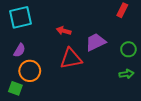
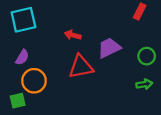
green square: (15, 88) -> (18, 101), turned -32

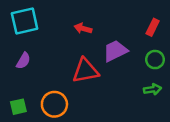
red rectangle: (140, 12) -> (153, 27), moved
red arrow: (73, 35) -> (83, 28), moved
orange circle: (34, 81) -> (54, 104), moved

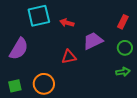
cyan square: (25, 21) -> (39, 16), moved
purple semicircle: (23, 61) -> (19, 49), size x1.6
red triangle: (85, 71) -> (69, 57), size x0.7

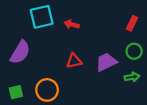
purple trapezoid: (93, 41) -> (106, 62), moved

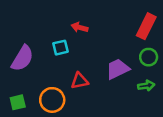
cyan square: (42, 17) -> (61, 48), moved, size x0.6
red rectangle: (132, 23) -> (146, 26), size x1.5
red triangle: (74, 61) -> (80, 81), moved

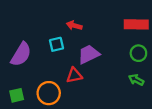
red rectangle: (146, 26) -> (136, 24), turned 65
purple trapezoid: (118, 69) -> (89, 54), moved
green arrow: (146, 86) -> (136, 80), turned -144

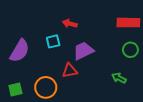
green arrow: (136, 80) -> (119, 78), moved

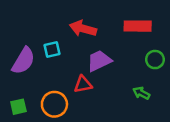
red rectangle: (128, 23) -> (138, 26), moved
red arrow: (70, 24) -> (83, 29), size x1.5
cyan square: (53, 41) -> (52, 50), moved

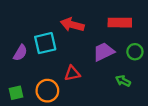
cyan square: (52, 50) -> (45, 43), size x1.5
purple semicircle: (23, 61) -> (20, 53), size x0.7
purple trapezoid: (99, 61) -> (104, 52), moved

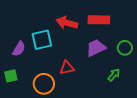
red rectangle: (120, 23) -> (99, 20), moved
green arrow: (123, 81) -> (114, 75), turned 104
green square: (16, 93) -> (11, 76), moved

